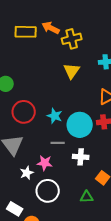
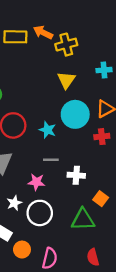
cyan circle: (80, 125) -> (75, 114), moved
white star: (27, 173) -> (14, 203), moved
green triangle: (87, 197) -> (83, 220), size x1.6

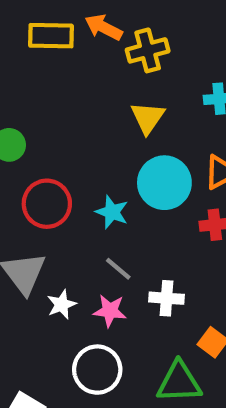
gray line: (51, 160) -> (118, 269), turned 40
pink star: (36, 182) -> (110, 311), moved
white star: (14, 203) -> (62, 304), moved

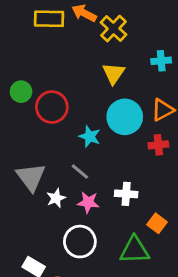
yellow cross: (148, 50) -> (114, 29), turned -32
red circle: (47, 204) -> (52, 107), moved
gray line: (118, 269) -> (80, 171), moved

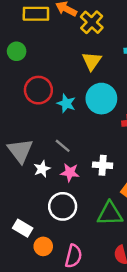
green circle: (21, 92) -> (17, 51), moved
cyan star: (90, 136) -> (66, 103), moved

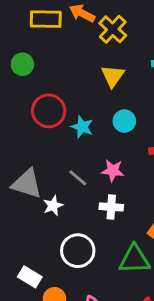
cyan circle: (101, 99) -> (124, 121), size x0.6
gray triangle: (20, 151) -> (27, 184), turned -36
white cross: (103, 165) -> (111, 207), moved
pink star: (70, 172) -> (113, 171), moved

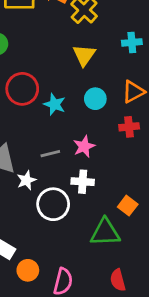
pink star: (113, 171) -> (84, 147), turned -30
gray line: (78, 178) -> (50, 154), turned -54
white circle: (78, 251) -> (53, 204), moved

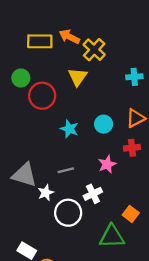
yellow triangle: (84, 55) -> (78, 77), moved
red circle: (22, 89) -> (42, 96), moved
pink star: (84, 147) -> (107, 164), moved
white cross: (83, 182) -> (93, 194), turned -30

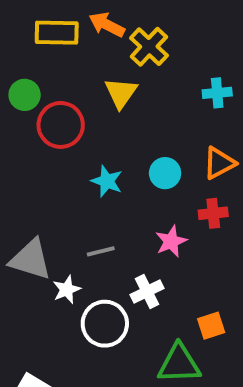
orange square: (131, 214) -> (211, 326), turned 35

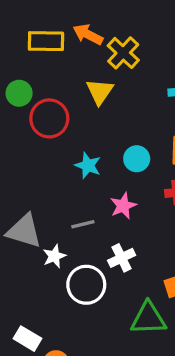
pink star: (171, 241) -> (123, 206), moved

